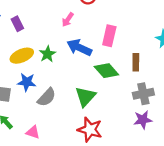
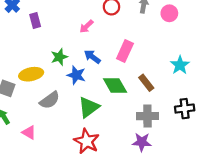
blue arrow: (79, 48) -> (92, 57), size x0.7
yellow ellipse: (22, 56) -> (31, 74), moved
brown rectangle: (136, 62) -> (146, 83), turned -49
blue star: (27, 82) -> (76, 75), moved

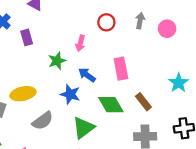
pink arrow: (86, 26) -> (80, 43), turned -32
pink rectangle: (125, 51) -> (121, 69), turned -35
green star: (59, 57) -> (57, 61), moved

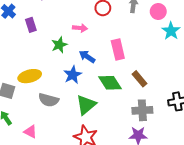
pink arrow: (80, 43) -> (80, 28), turned -96
cyan star: (179, 83) -> (171, 31), moved
blue star: (70, 94) -> (73, 75), turned 30
gray semicircle: (43, 121) -> (49, 100), turned 54

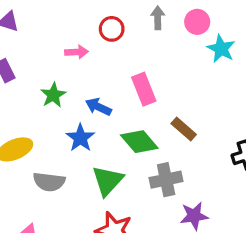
pink arrow: (80, 28) -> (77, 52), moved
gray cross: (142, 110) -> (166, 180), moved

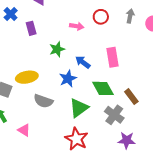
brown rectangle: (184, 129) -> (131, 97), moved
gray cross: (166, 180) -> (114, 115), turned 36

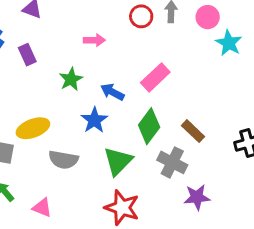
red circle: (101, 17) -> (141, 16), moved
pink rectangle: (112, 57) -> (155, 77), turned 66
green diamond: (103, 88) -> (149, 126), turned 75

